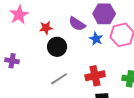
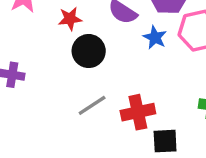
red cross: (95, 76) -> (138, 112), moved

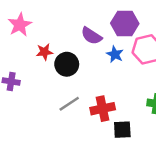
red star: (70, 19) -> (44, 52), moved

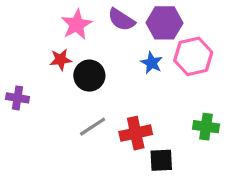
pink star: (20, 25) -> (77, 24), moved
purple semicircle: (91, 36) -> (121, 20), moved

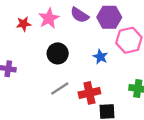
red star: (61, 60) -> (24, 24), moved
blue star: (152, 63) -> (100, 57), moved

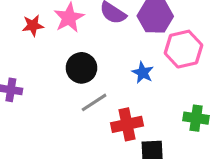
gray line: (60, 89) -> (94, 102), moved

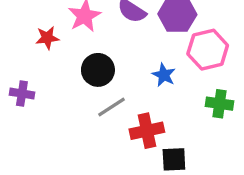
red star: (33, 25) -> (47, 38), moved
green cross: (196, 118) -> (220, 104), moved

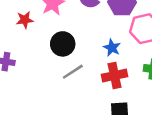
red cross: (147, 131) -> (114, 75), moved

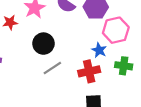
blue star: (112, 48) -> (99, 50), moved

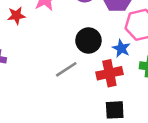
black circle: (43, 44) -> (88, 40), moved

